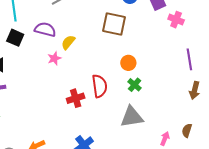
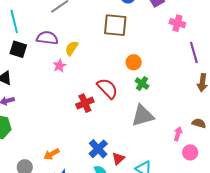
pink cross: (176, 20) -> (177, 23), moved
red semicircle: (100, 86) -> (107, 88), turned -30
brown semicircle: (187, 130) -> (199, 123), turned 96

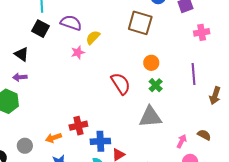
pink cross: (177, 23) -> (202, 32), turned -35
purple line: (194, 52) -> (194, 74), moved
red cross: (85, 103) -> (78, 126), moved
blue cross: (98, 149) -> (100, 141), turned 30

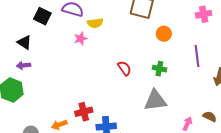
yellow semicircle: (93, 37) -> (95, 23), turned -140
orange circle: (151, 63) -> (164, 34), moved
red semicircle: (121, 84) -> (124, 68), size x0.7
green cross: (156, 85) -> (159, 69), turned -32

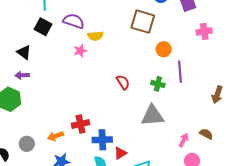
purple line: (197, 56) -> (180, 72), moved

